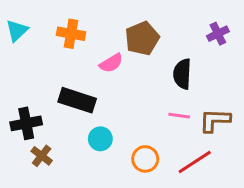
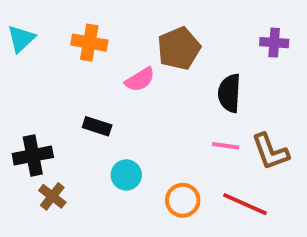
purple cross: (218, 34) -> (274, 43), turned 30
black rectangle: (77, 100) -> (97, 126), size x0.6
brown L-shape: (215, 120) -> (270, 152), turned -112
red line: (195, 162) -> (245, 204), turned 57

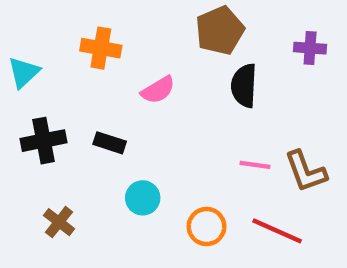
cyan triangle: (21, 39) -> (24, 72), moved
brown pentagon: (179, 48) -> (220, 30), moved
black semicircle: (229, 93) -> (244, 86), moved
black cross: (33, 155) -> (44, 141), moved

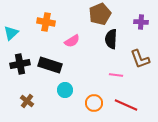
black rectangle: (110, 143) -> (50, 65), size x1.6
brown L-shape: (306, 171) -> (140, 59), moved

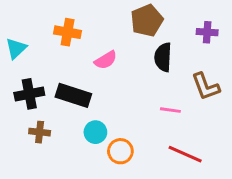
brown cross: (27, 101) -> (40, 132), moved, turned -32
orange circle: (94, 103) -> (120, 151), moved

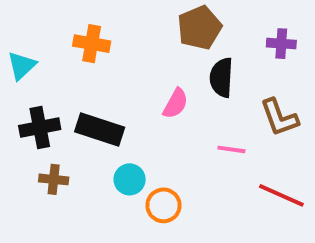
pink semicircle: (106, 60) -> (175, 104), moved, turned -30
red line: (185, 154) -> (281, 195), moved

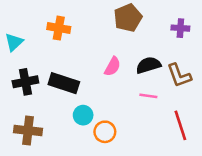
black semicircle: (221, 78) -> (148, 65), moved, turned 70
brown cross: (54, 179) -> (28, 131), moved, size x1.5
red line: (281, 195) -> (180, 125), turned 48

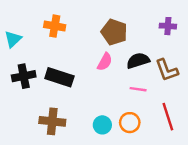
brown pentagon: (128, 18) -> (114, 32), moved, turned -30
cyan circle: (83, 115) -> (102, 125), moved
brown cross: (28, 131) -> (52, 121), moved
orange circle: (105, 132) -> (130, 123), moved

